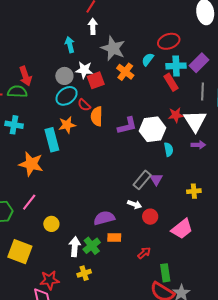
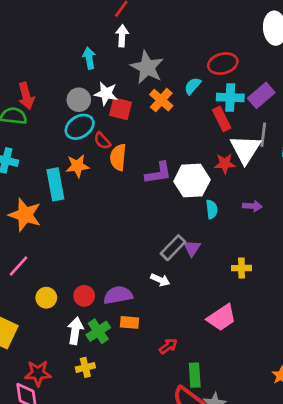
red square: (96, 80) -> (121, 109), turned 30
white triangle: (195, 121) -> (245, 149), moved
red circle: (150, 217) -> (84, 296), moved

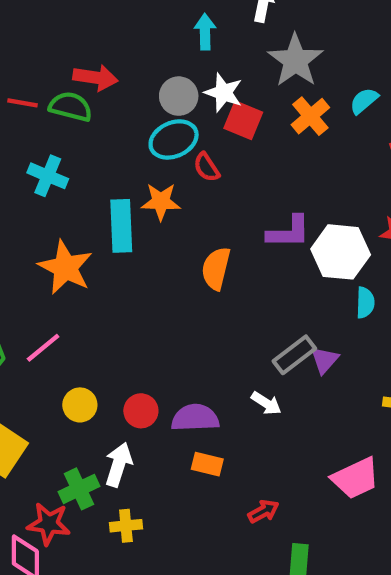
red arrow: (26, 96) -> (95, 78), turned -75
orange semicircle: (118, 157) -> (216, 268), moved
green cross: (98, 331) -> (79, 489), moved

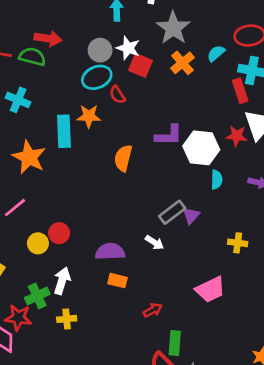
red circle: (141, 411) -> (59, 233), moved

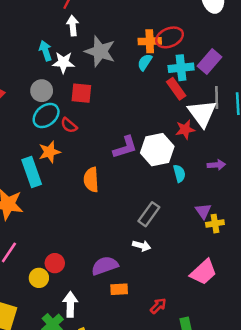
white star: (128, 48) -> (63, 62), moved
orange cross: (182, 63) -> (150, 41), moved, turned -35
purple triangle: (191, 215) -> (203, 211), moved

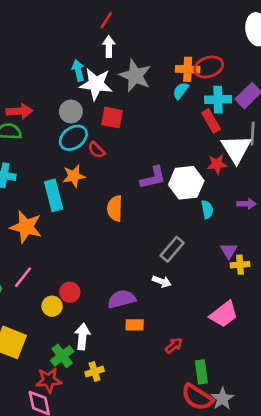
white star: (63, 62) -> (96, 84), size x1.4

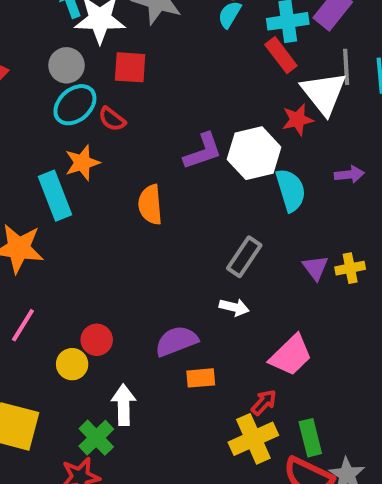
cyan semicircle: (207, 209) -> (291, 190), size x1.5
purple triangle: (229, 251) -> (315, 268), moved
pink trapezoid: (224, 314) -> (291, 355), moved
yellow cross: (95, 372) -> (253, 439), moved, size x1.6

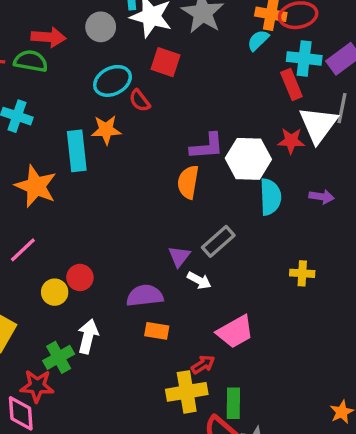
gray circle: (67, 65) -> (101, 27), moved
orange semicircle: (150, 205) -> (188, 182), moved
purple triangle: (315, 268) -> (179, 256), moved

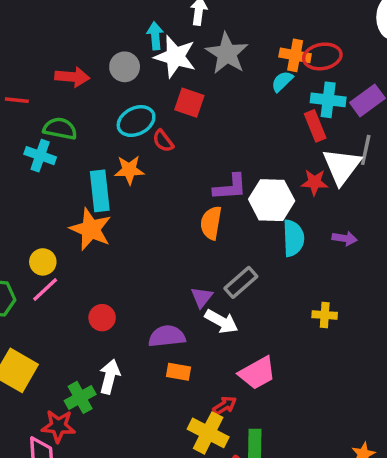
green semicircle: (31, 61) -> (60, 129), moved
orange star: (36, 186) -> (91, 229), moved
white arrow: (199, 280) -> (221, 321), size x1.4
yellow circle: (55, 292) -> (43, 262), moved
yellow cross: (187, 392) -> (208, 433), turned 36

